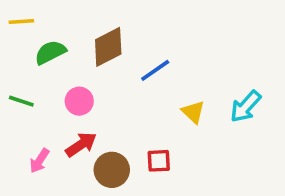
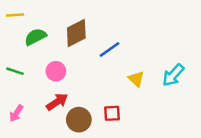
pink arrow: (39, 161) -> (16, 113), moved

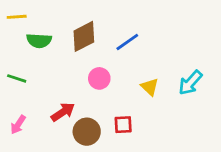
green semicircle: (35, 37) -> (39, 41), turned -150
blue line: (109, 50) -> (127, 42), moved
pink circle: (56, 71) -> (99, 78), moved

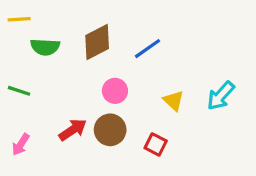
red square: (123, 125) -> (156, 144), moved, turned 30
brown circle: (87, 132) -> (110, 130), moved

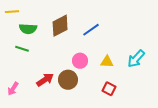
green line: (19, 91) -> (22, 49), moved
pink circle: (115, 91) -> (80, 61), moved
yellow triangle: (174, 101) -> (107, 62), turned -40
red square: (156, 144) -> (109, 89), moved

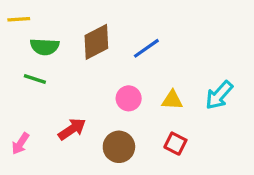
brown circle: (68, 80) -> (119, 147), moved

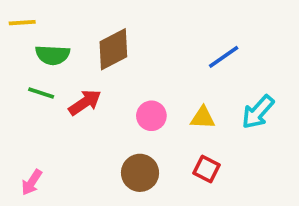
blue line: (146, 48) -> (224, 57), moved
red arrow: (72, 129) -> (85, 102), moved
pink arrow: (20, 144) -> (32, 182), moved

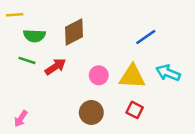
cyan arrow: (258, 112) -> (168, 73), turned 70
yellow triangle: (203, 118) -> (132, 77), size x1.6

